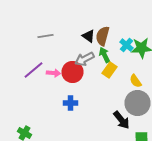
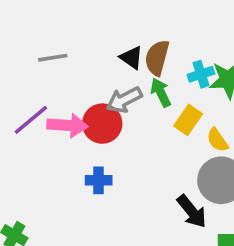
cyan cross: (126, 45) -> (201, 74), turned 32
yellow rectangle: (110, 70) -> (188, 120), moved
pink arrow: (54, 73) -> (67, 125), size x1.5

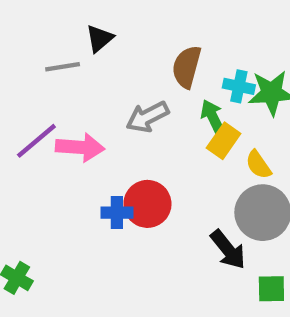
black triangle: (131, 58) -> (100, 39), moved, turned 45
cyan cross: (201, 74) -> (239, 86), turned 30
green arrow: (161, 92) -> (213, 117), moved
red circle: (102, 124) -> (147, 204), moved

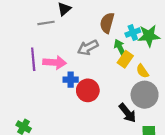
cyan cross: (239, 86) -> (133, 33), turned -32
purple line: (36, 141) -> (33, 59), turned -55
blue cross: (117, 213) -> (71, 80), moved

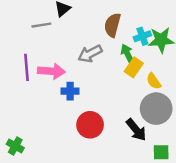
red circle: (88, 90) -> (90, 125), moved

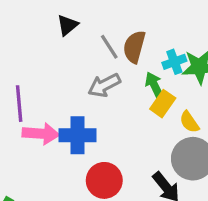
gray line: (41, 25) -> (109, 47), moved, turned 66
pink arrow: (51, 71) -> (41, 134), moved
blue cross: (70, 91) -> (78, 135), size x1.5

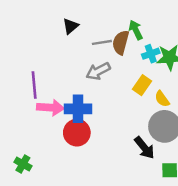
gray line: (109, 47) -> (102, 42), turned -66
green arrow: (154, 85) -> (136, 30), moved
red circle: (104, 180) -> (77, 133), moved

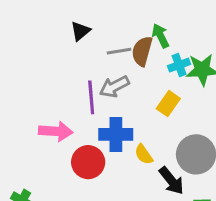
purple line: (34, 85) -> (91, 97), moved
yellow semicircle: (162, 99) -> (144, 154), moved
blue cross: (78, 109) -> (116, 134), moved

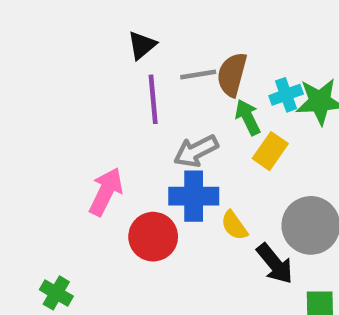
green arrow: (161, 36) -> (248, 117), moved
gray arrow: (114, 87) -> (196, 151), moved
purple line: (91, 97) -> (153, 99), moved
pink arrow: (56, 131) -> (106, 192), turned -68

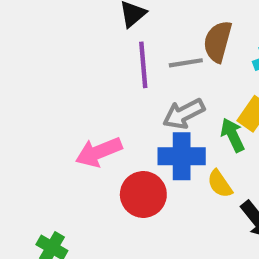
gray line: (198, 75) -> (186, 63), moved
green arrow: (248, 117) -> (233, 135), moved
pink arrow: (106, 192) -> (99, 152), turned -138

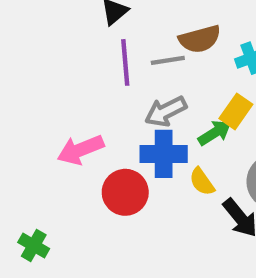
brown semicircle: (218, 42) -> (200, 39), turned -120
green arrow: (233, 135) -> (215, 133), turned 84

